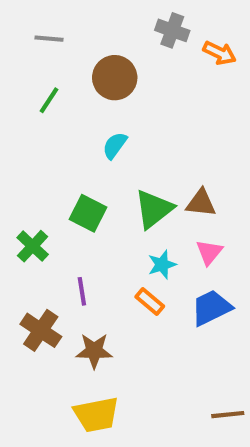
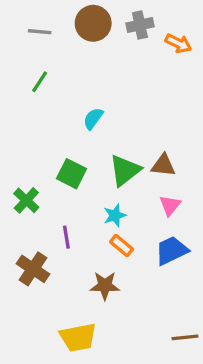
gray cross: (172, 30) -> (140, 25), turned -32
brown circle: (115, 78) -> (93, 23), moved
cyan star: (162, 265) -> (115, 215), moved
brown star: (94, 351) -> (105, 286), moved

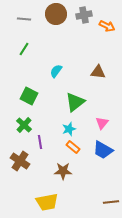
brown triangle: (163, 165) -> (98, 72), moved
green square: (71, 174) -> (29, 96), moved
green cross: (26, 200) -> (24, 125), moved
blue trapezoid: (172, 250) -> (103, 150), turned -125

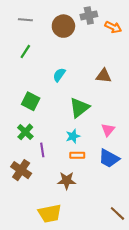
brown circle: (56, 14) -> (63, 26), moved
orange rectangle: (73, 147) -> (77, 155), turned -40
brown line: (111, 202) -> (117, 213), turned 49

